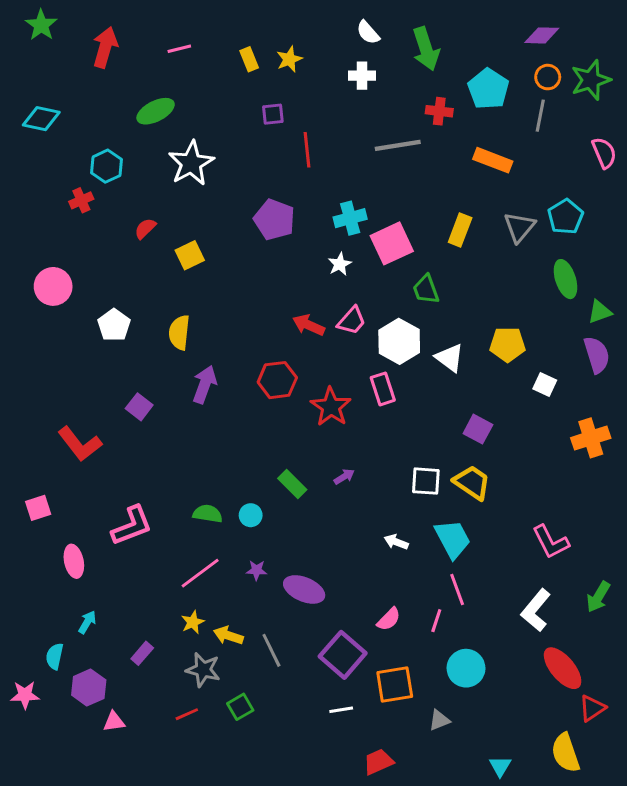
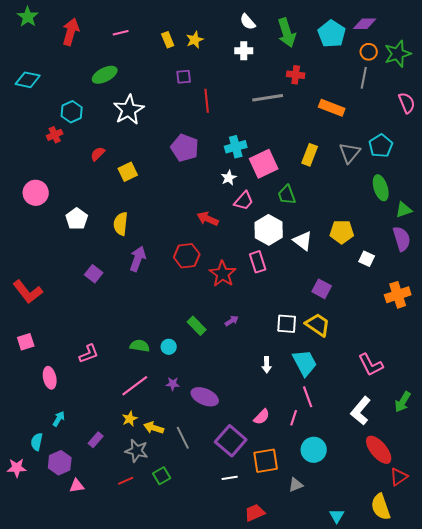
cyan pentagon: (488, 89) -> (332, 34), moved
pink trapezoid: (352, 321) -> (244, 201), moved
red L-shape: (80, 444) -> (28, 292), moved
pink L-shape: (132, 526) -> (89, 354), size x0.7
white arrow: (396, 542) -> (267, 365), turned -112

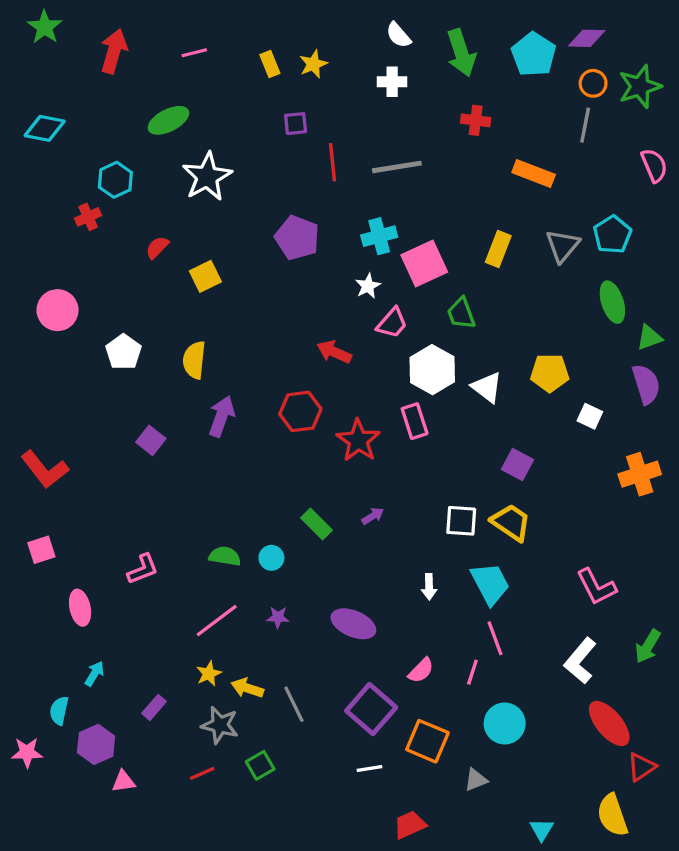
gray line: (268, 98) -> (397, 167), moved
purple ellipse: (205, 397) -> (353, 624), moved
orange square: (266, 461) -> (427, 741), turned 32

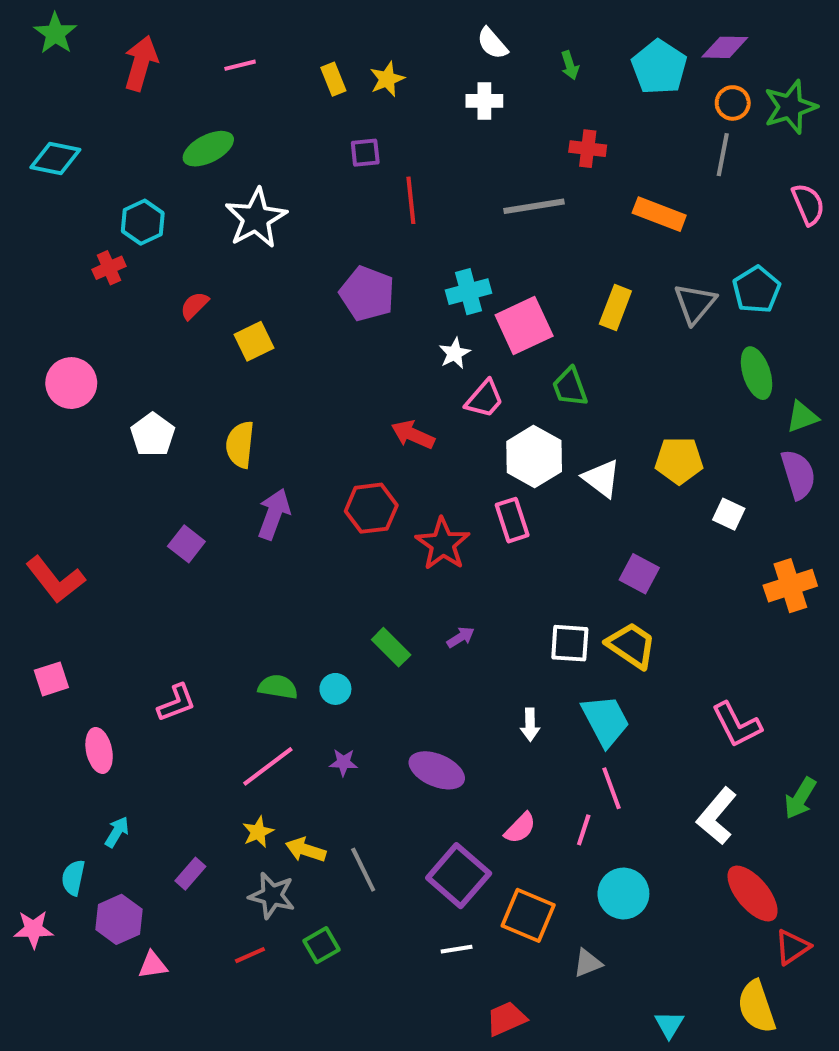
green arrow: (461, 53) -> (570, 65), size x0.5
gray line: (397, 167) -> (534, 206), moved

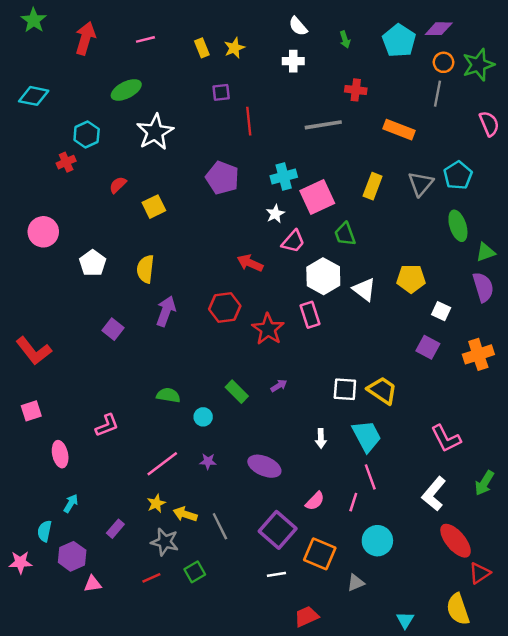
purple square: (639, 574) -> (428, 347), moved
green semicircle: (278, 687) -> (168, 395), moved

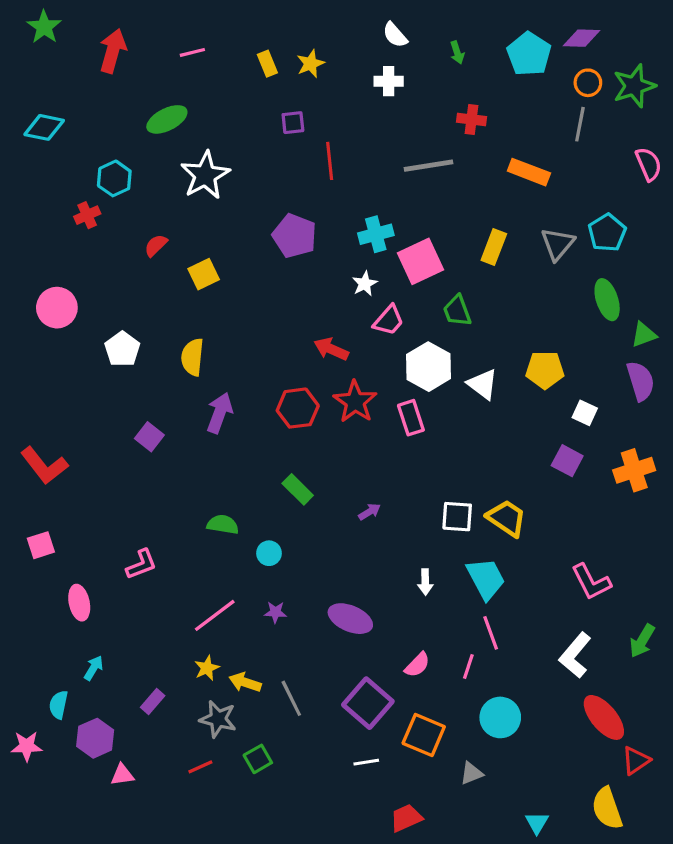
red star: (268, 329) -> (355, 402), moved
green rectangle: (237, 392) -> (298, 489), moved

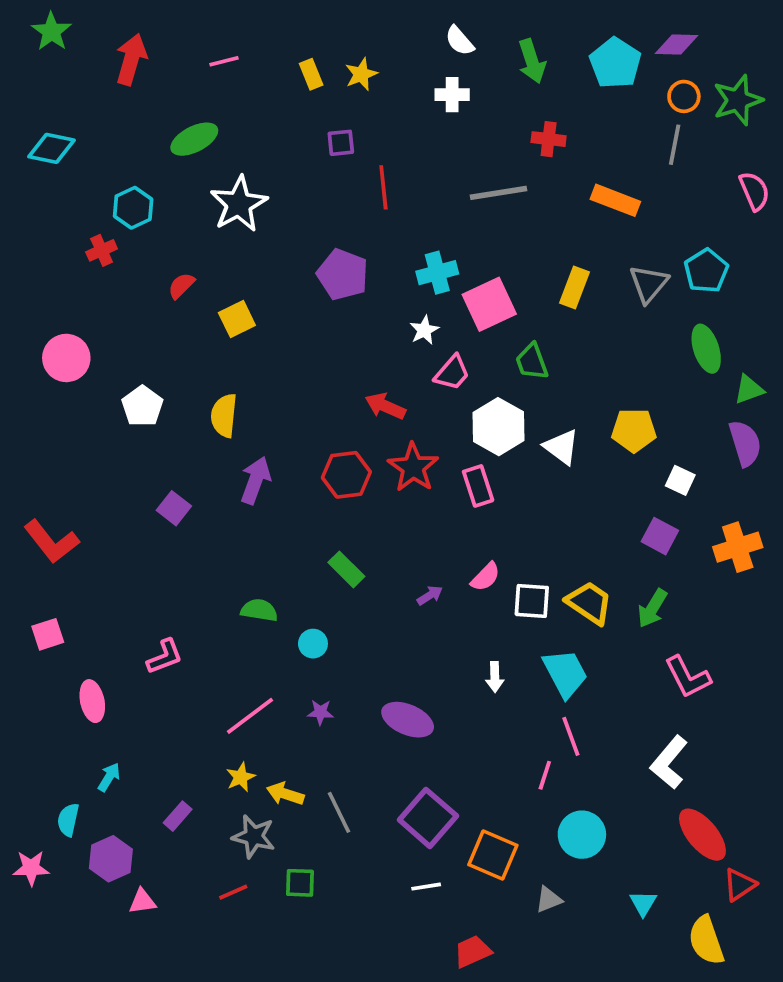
green arrow: (457, 52) -> (532, 61), size x1.6
green arrow: (642, 641) -> (652, 608), moved
pink semicircle: (417, 665) -> (485, 577), moved
green square: (258, 759) -> (300, 883), turned 32
cyan triangle: (537, 823) -> (643, 903), moved

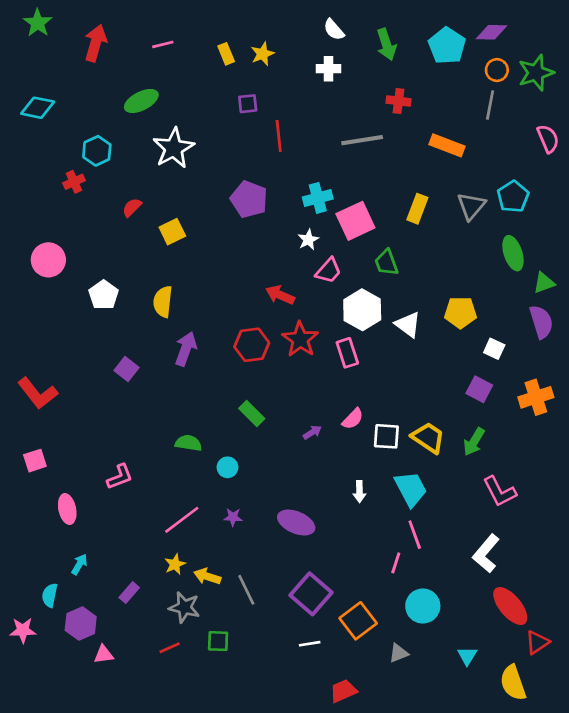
orange square: (493, 855) -> (358, 621), turned 30

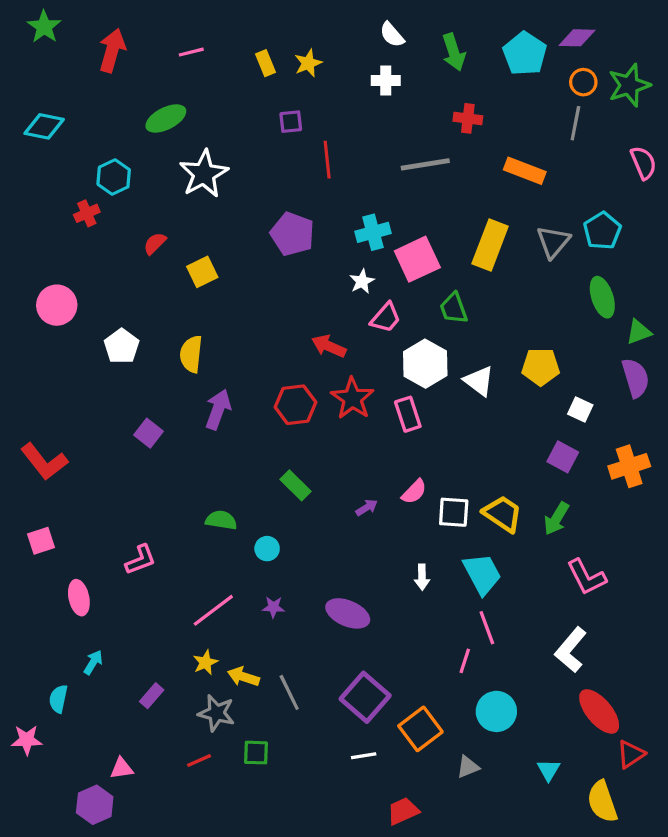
yellow rectangle: (417, 209) -> (490, 245), size x1.4
purple hexagon: (81, 624) -> (95, 805), moved

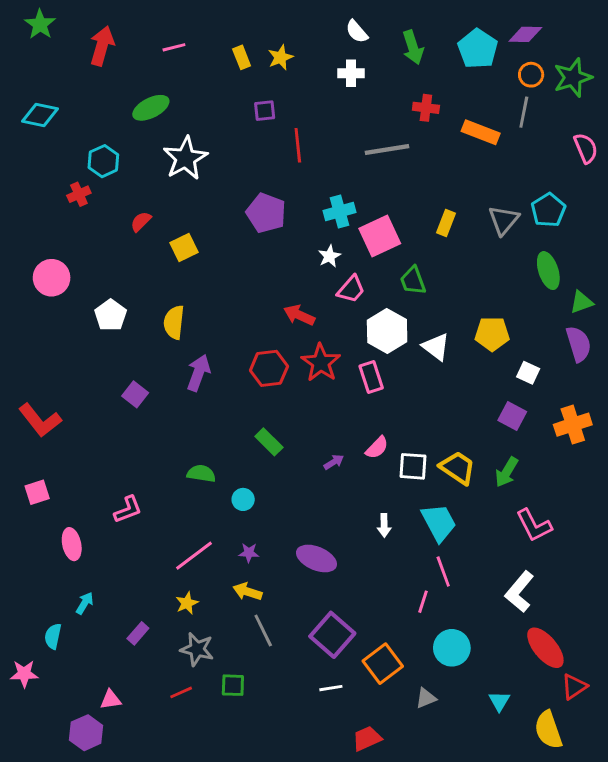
orange rectangle: (525, 171) -> (481, 132), moved
yellow rectangle: (490, 245) -> (446, 223), size x0.6
yellow arrow: (243, 677) -> (247, 592), moved

